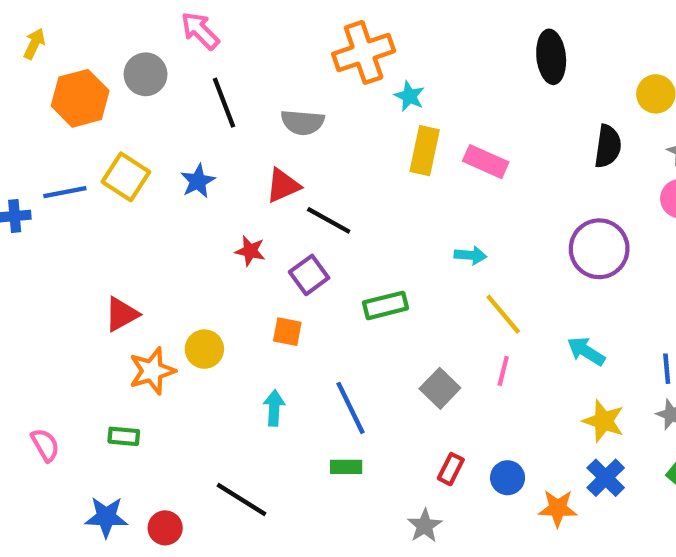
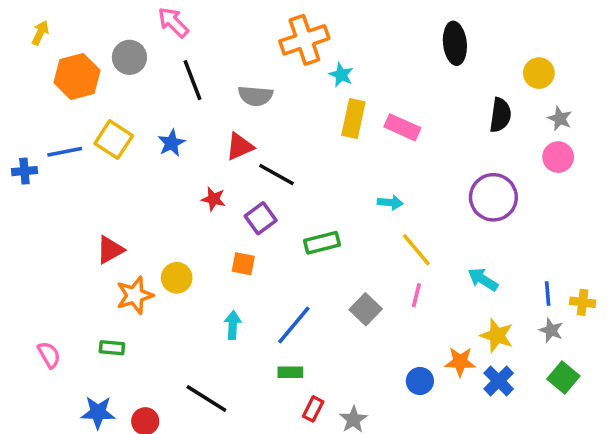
blue line: (351, 408) -> (294, 325), turned 66
red rectangle: (451, 469) -> (313, 409), moved
orange star: (558, 508) -> (460, 362), moved

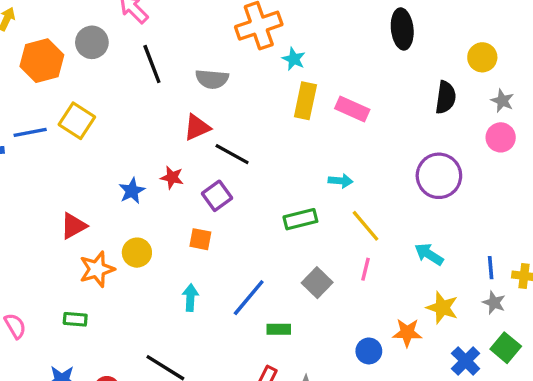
blue star: (171, 143) -> (132, 191), moved
green rectangle: (322, 243) -> (300, 219), moved
green rectangle: (290, 372) -> (279, 329), moved
blue cross: (499, 381) -> (466, 361), moved

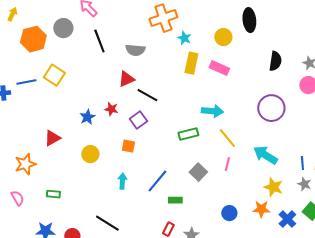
yellow circle: (482, 57) -> (223, 37), moved
cyan arrow: (340, 181) -> (212, 111), size x1.5
cyan arrow: (429, 254) -> (265, 155), size x1.4
orange star: (97, 269) -> (25, 164), moved
orange star: (407, 333) -> (261, 209), moved

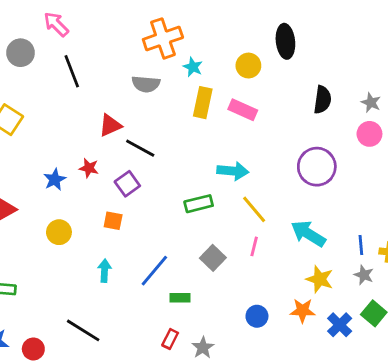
gray semicircle: (135, 50) -> (146, 84), moved

